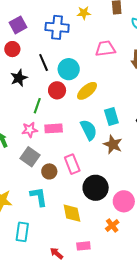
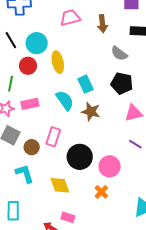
yellow ellipse: (87, 91) -> (58, 62), turned -55
pink rectangle: (72, 164) -> (53, 137), turned 48
pink rectangle: (83, 246) -> (68, 217), moved, turned 32

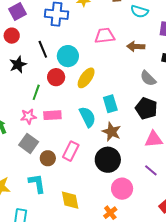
brown arrow: (102, 24) -> (136, 46), turned 90
yellow ellipse: (58, 62) -> (86, 78), turned 40
black circle: (80, 157) -> (108, 160), moved

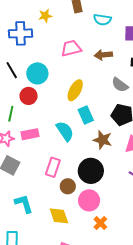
yellow ellipse: (86, 78) -> (75, 90), moved
brown star: (112, 132) -> (103, 140), moved
brown circle: (48, 158) -> (68, 186), moved
pink circle: (122, 189) -> (89, 200), moved

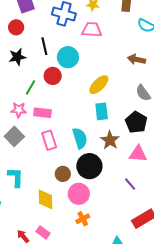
pink trapezoid: (71, 48) -> (92, 30), moved
cyan semicircle: (65, 131) -> (80, 138), moved
pink rectangle: (53, 167) -> (49, 140), moved, turned -54

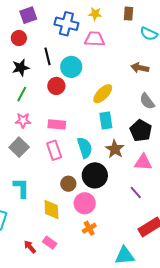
green line: (30, 87) -> (22, 94), moved
pink rectangle: (43, 113) -> (57, 124), moved

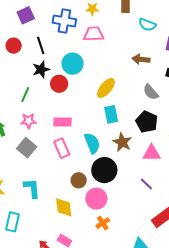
red circle: (19, 38) -> (14, 46), moved
black line: (48, 56) -> (41, 45), moved
black star: (21, 68) -> (41, 69), moved

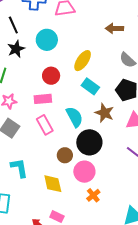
red circle: (59, 84) -> (51, 76), moved
cyan rectangle: (111, 114) -> (90, 86), turned -36

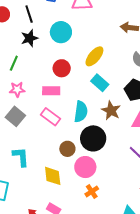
cyan semicircle: (75, 117) -> (81, 112), turned 30
pink rectangle: (45, 125) -> (50, 117), turned -30

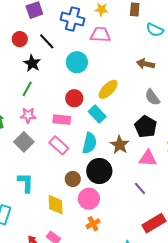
black line: (29, 14) -> (47, 41), turned -30
black star: (29, 38) -> (32, 63), moved, turned -30
cyan rectangle: (100, 83) -> (97, 114), moved

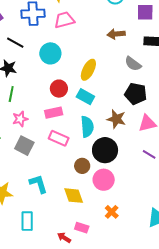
orange cross: (93, 224) -> (112, 212), moved

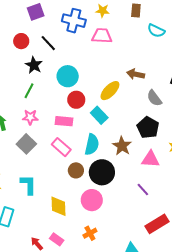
brown arrow: (116, 34) -> (136, 74), moved
cyan circle: (50, 53) -> (68, 76), moved
brown circle: (82, 166) -> (76, 170), moved

